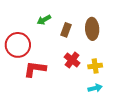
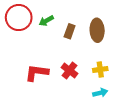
red circle: (18, 45) -> (19, 18), moved
red cross: (72, 60) -> (70, 71), moved

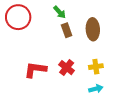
green arrow: (46, 21) -> (60, 12), moved, turned -104
brown rectangle: (70, 31) -> (67, 30), turned -40

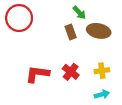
green arrow: (60, 12) -> (79, 13), moved
brown ellipse: (93, 29) -> (99, 31), turned -75

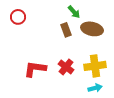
red circle: (19, 18) -> (18, 17), size x0.6
yellow cross: (102, 71) -> (95, 66), size x1.5

